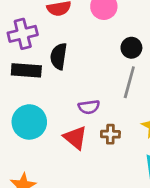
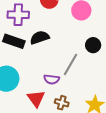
black semicircle: (59, 56) -> (40, 37), turned 48
gray line: (129, 82) -> (71, 65), moved

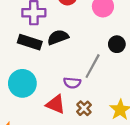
red triangle: (36, 99) -> (56, 104), turned -30
brown cross: (62, 103) -> (84, 108), turned 32

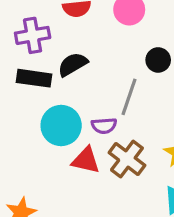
cyan circle: (22, 83) -> (61, 126), moved
brown cross: (84, 108) -> (127, 159), size x1.6

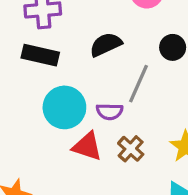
black semicircle: (73, 64) -> (106, 45), moved
brown cross: (127, 159) -> (131, 149), size x0.7

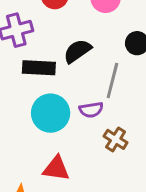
black rectangle: (40, 55) -> (39, 68), moved
red triangle: (87, 146) -> (56, 169), moved

